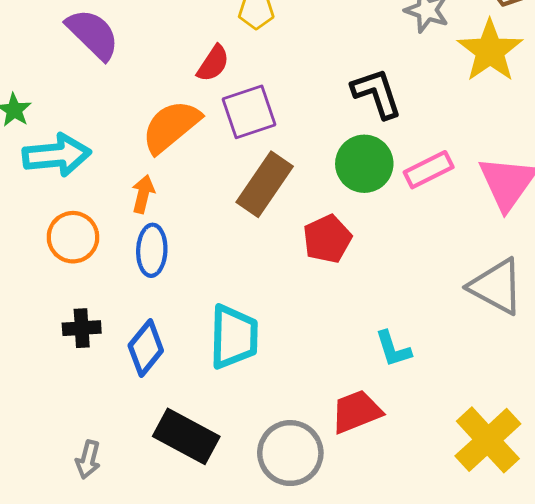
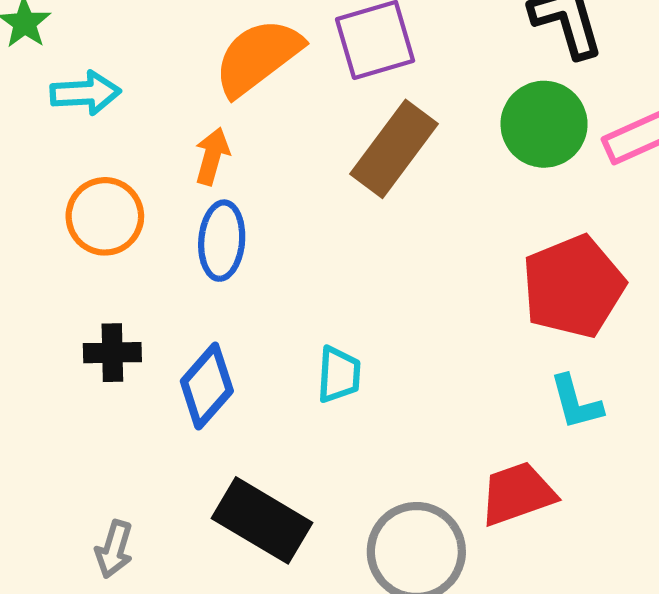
cyan arrow: (57, 155) -> (85, 93), size x0.7
red pentagon: (327, 239) -> (573, 287), moved, size x1.4
cyan trapezoid: (234, 337) -> (339, 375), size x0.6

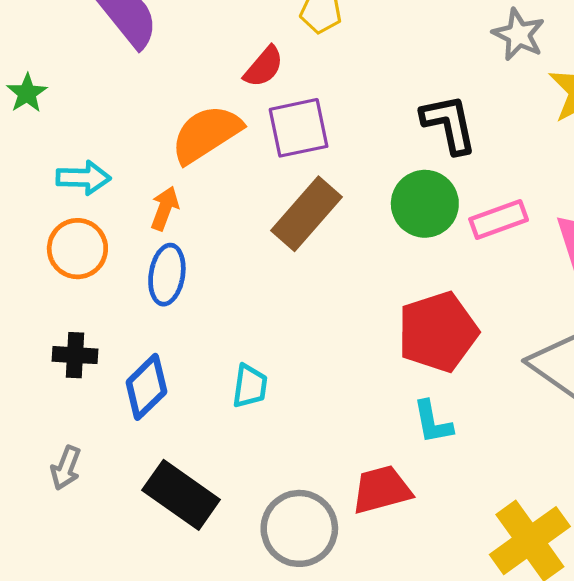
cyan arrow: (85, 93) -> (83, 178), moved
gray arrow: (114, 549) -> (66, 468), moved

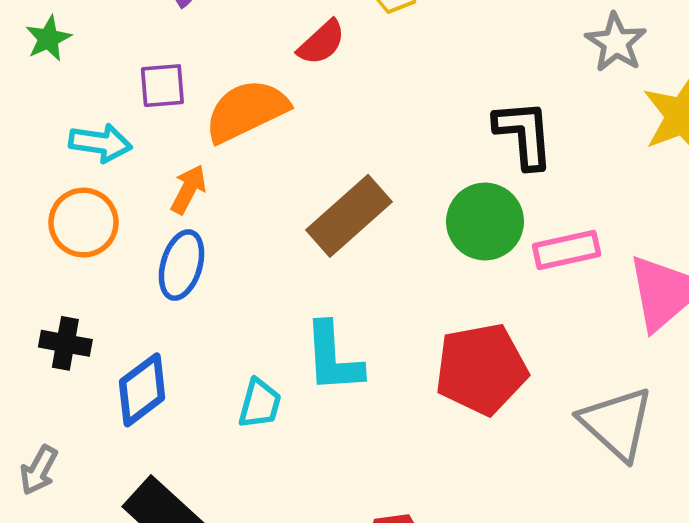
purple square: (299, 128) -> (162, 86), moved, size x0.7
cyan L-shape: (433, 422) -> (333, 358), moved, size x1.4

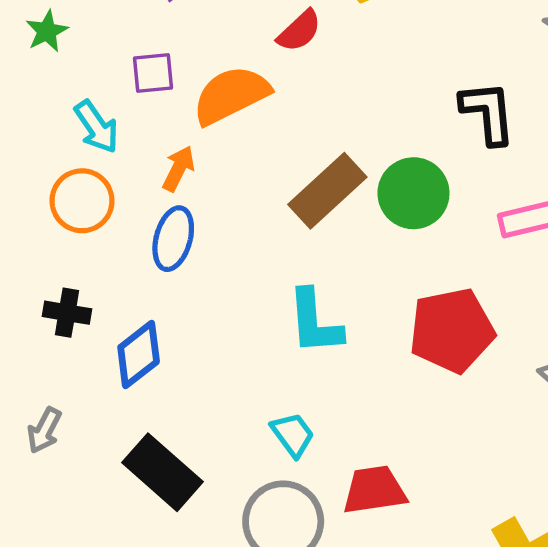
cyan arrow: (100, 143) -> (97, 127), turned 48
green circle: (485, 222) -> (413, 193), moved
cyan trapezoid: (260, 404) -> (293, 435), moved, turned -51

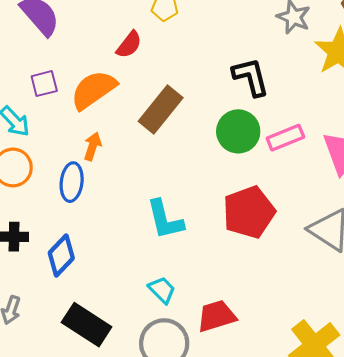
orange arrow: (178, 168) -> (93, 146), moved
brown rectangle: (327, 191) -> (161, 110), moved
green circle: (413, 193) -> (238, 131), moved

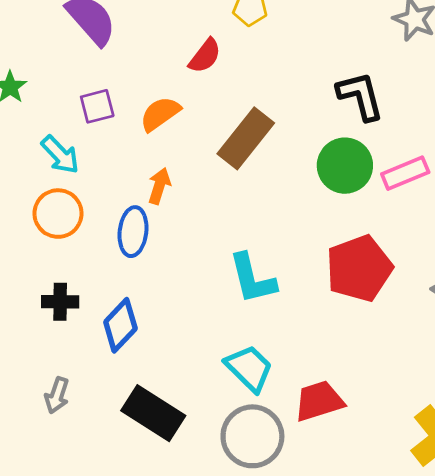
orange semicircle: (93, 90) -> (160, 114), size x0.7
cyan trapezoid: (162, 290) -> (249, 368), size x1.4

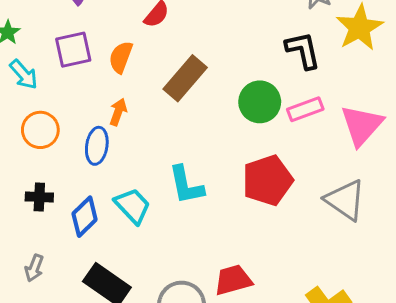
black L-shape: (360, 96) -> (303, 50), moved
purple square: (97, 106) -> (73, 50), size x1.4
orange semicircle: (160, 114) -> (121, 57), turned -36
cyan arrow: (60, 155) -> (24, 75), moved
cyan trapezoid: (249, 368) -> (133, 206), moved

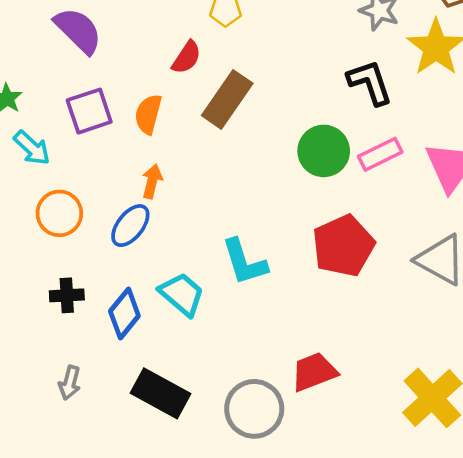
brown rectangle: (185, 78) -> (227, 99), moved
blue ellipse: (97, 146) -> (130, 226), turned 36

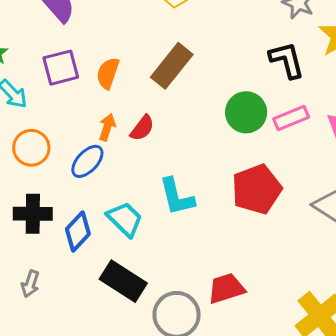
red semicircle: (187, 57) -> (142, 128), moved
black cross: (67, 295) -> (33, 214), size x1.4
black rectangle: (160, 393) -> (123, 281), moved

